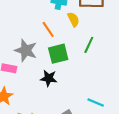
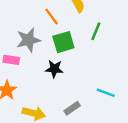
gray star: (26, 50) -> (28, 40), turned -30

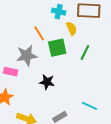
orange line: (52, 17) -> (39, 33), moved
green square: (63, 42) -> (57, 48), moved

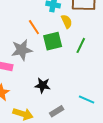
black star: (47, 82) -> (43, 85), moved

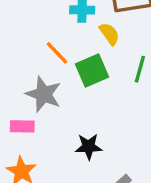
gray star: (22, 50) -> (44, 94), turned -30

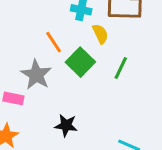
green square: (92, 70) -> (80, 62), turned -32

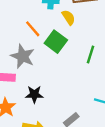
green line: (121, 68) -> (90, 55), moved
black star: (66, 125) -> (34, 94), moved

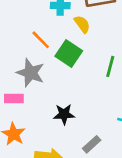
black star: (34, 94) -> (64, 114), moved

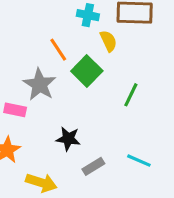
gray rectangle: (92, 144) -> (93, 166), moved

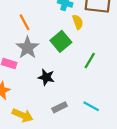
orange line: (58, 50) -> (24, 22), moved
black star: (68, 139) -> (46, 77), moved

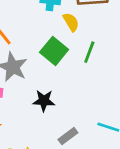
green line: (90, 60) -> (89, 52), moved

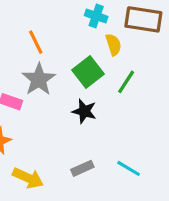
black star: (44, 101) -> (84, 111), moved

